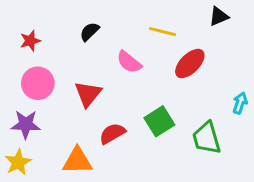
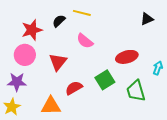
black triangle: (219, 16) -> (147, 19), moved
yellow line: (162, 32) -> (82, 13), moved
red star: (30, 41) -> (32, 30), moved, size x1.5
red ellipse: (190, 63) -> (127, 57), moved, turned 30

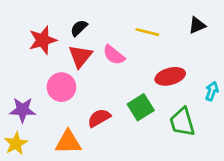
yellow line: (82, 13) -> (147, 32), moved
pink circle: (25, 55) -> (61, 87), moved
red triangle: (58, 62) -> (80, 56), moved

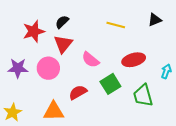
pink semicircle: (114, 55) -> (90, 60), moved
purple star: (23, 110) -> (18, 68), moved

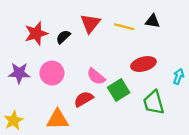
black triangle: (155, 20) -> (153, 21), moved, turned 32
black semicircle: (62, 22) -> (63, 37), moved
red triangle: (63, 44) -> (90, 23), moved
pink semicircle: (90, 60) -> (96, 76), moved

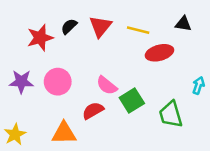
black triangle: (153, 21) -> (183, 24), moved
black semicircle: (63, 37) -> (69, 26), moved
red ellipse: (143, 64) -> (159, 53), moved

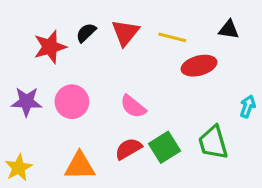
green square: (132, 101) -> (164, 147), moved
red semicircle: (93, 111) -> (128, 149), moved

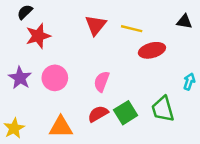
black triangle: (229, 30) -> (184, 22), moved
black semicircle: (86, 33) -> (25, 12), moved
purple star: (26, 102) -> (20, 78), turned 30
pink semicircle: (133, 106) -> (102, 81), turned 72

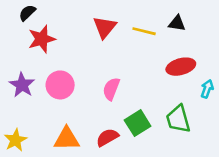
black triangle: (184, 22) -> (177, 23), moved
red ellipse: (152, 50) -> (181, 67), moved
red semicircle: (98, 114) -> (107, 137), moved

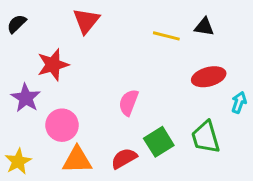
black semicircle: (27, 13) -> (17, 24), moved
red triangle: (105, 27) -> (86, 21), moved
red star: (42, 39) -> (53, 65), moved
pink circle: (60, 85) -> (62, 125), moved

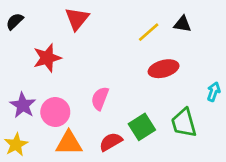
yellow line: (166, 36) -> (149, 32), turned -55
red ellipse: (209, 77) -> (164, 69), moved
purple star: (26, 98) -> (23, 105), moved
pink semicircle: (129, 102) -> (100, 98), moved

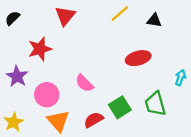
yellow line: (149, 32) -> (120, 14), moved
pink semicircle: (100, 98) -> (84, 83), turned -66
purple star: (23, 105) -> (17, 76), moved
orange triangle: (69, 143) -> (58, 121), turned 50

